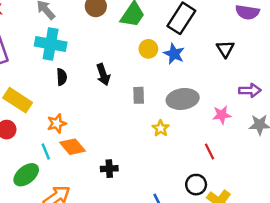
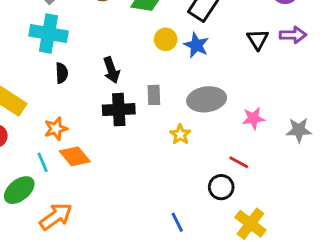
purple arrow: (250, 90) -> (293, 35), moved
red line: (209, 152) -> (239, 162), turned -35
black cross: (109, 169) -> (119, 110), moved, size x1.5
black circle: (196, 185) -> (221, 187), moved

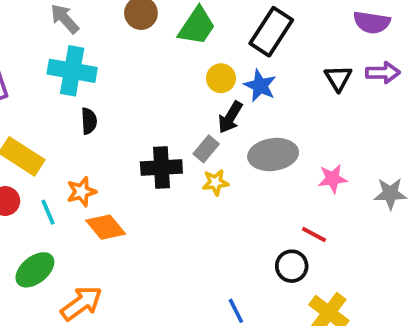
black arrow: (111, 70) -> (230, 117), moved, turned 50
gray rectangle: (154, 95) -> (206, 149), turned 42
yellow star: (180, 134) -> (215, 182), moved, turned 30
cyan line: (43, 162) -> (48, 212), moved

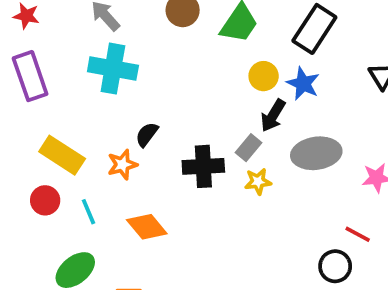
black semicircle: (89, 121) -> (147, 134), moved, turned -140
orange star: (81, 192) -> (122, 165), moved

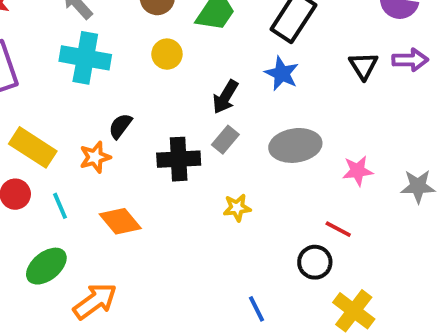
yellow circle: (264, 76) -> (167, 54), moved
black arrow: (273, 116) -> (225, 97), moved
yellow star: (258, 182) -> (237, 208), moved

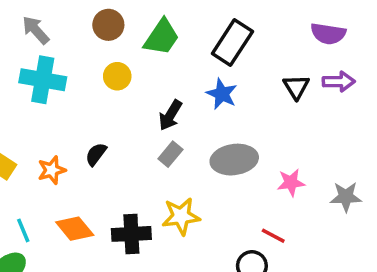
black semicircle: (120, 126) -> (96, 154), moved
black cross: (179, 159) -> (131, 234), moved
cyan line: (60, 206) -> (23, 230), moved
yellow star: (237, 208) -> (181, 216), size x1.5

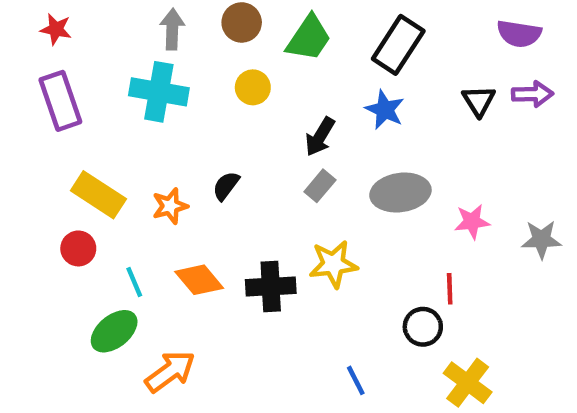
gray arrow: (36, 30) -> (172, 29), moved, turned 44
red line: (273, 236) -> (450, 289), turned 60

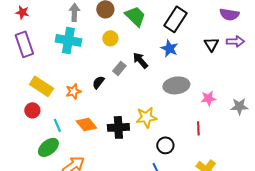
green trapezoid: (309, 38) -> (135, 16), turned -80
black arrow: (320, 137) -> (140, 60), turned 108
gray rectangle: (320, 186) -> (119, 68), moved
black circle: (423, 327) -> (165, 145), moved

